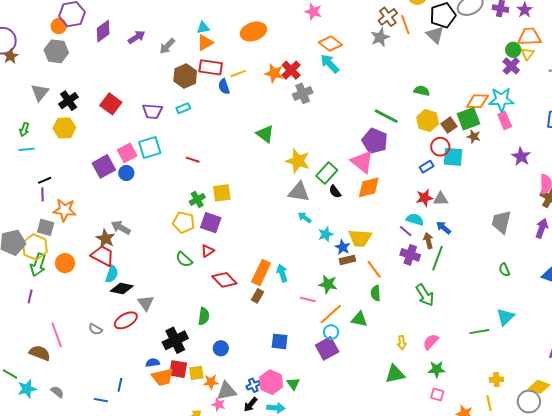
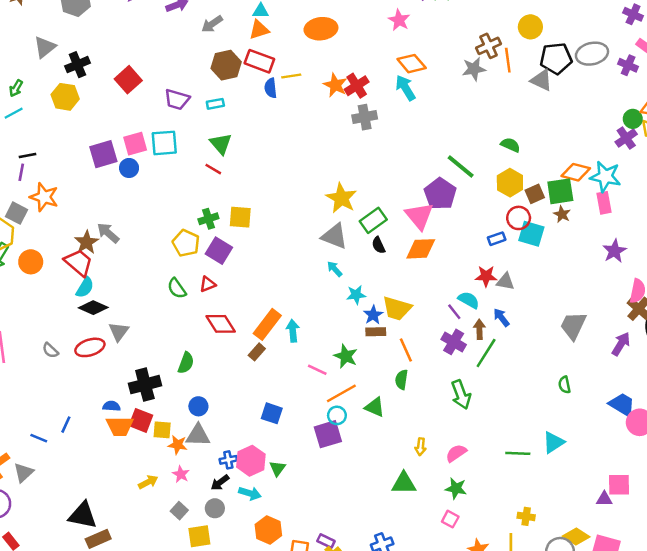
gray triangle: (435, 35) -> (541, 80), turned -30
green triangle: (265, 134) -> (221, 144), moved
cyan line: (27, 149) -> (14, 113), turned -35
gray triangle: (227, 391) -> (198, 435), moved

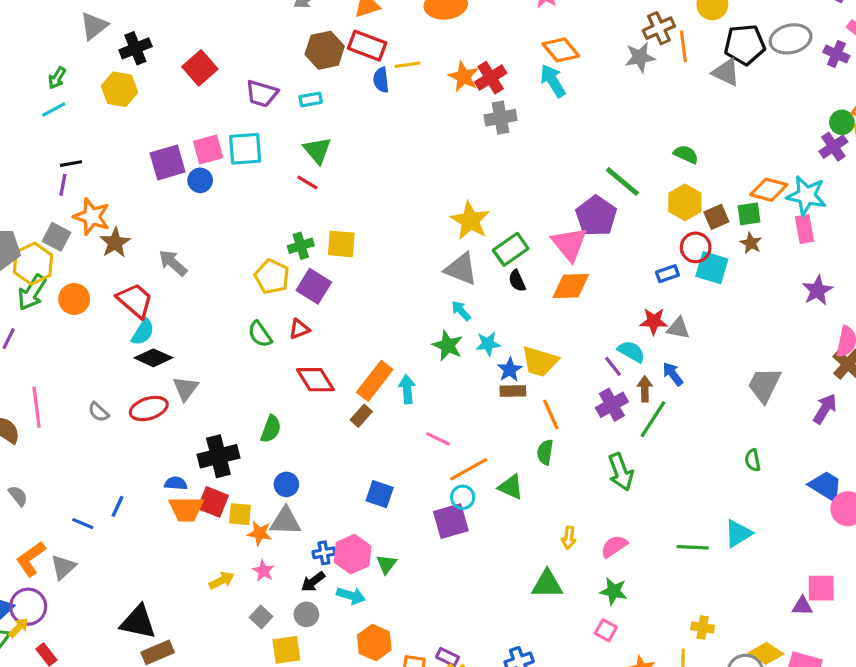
green square: (560, 191) -> (749, 214), size x0.7
brown star: (87, 242) -> (115, 243), moved
purple cross: (454, 342) -> (612, 405), turned 30
green star: (346, 356) -> (448, 346), moved

